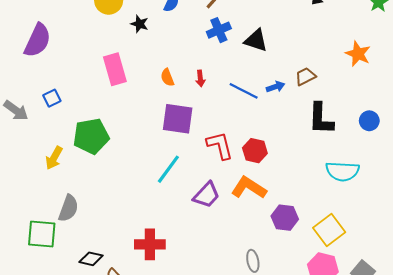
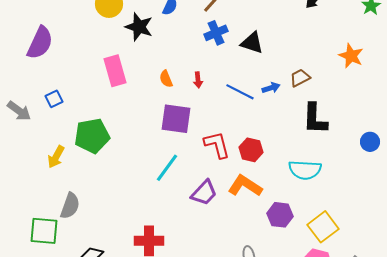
black star: (140, 24) -> (139, 27), size x1.6
blue circle: (369, 121) -> (370, 142), moved
cyan semicircle: (342, 171) -> (305, 170), moved

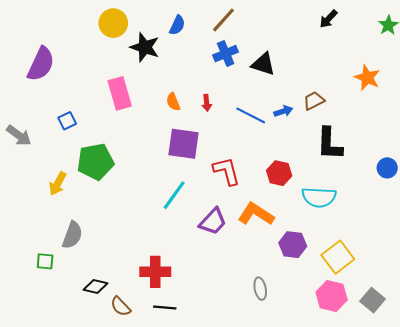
blue square: (54, 99) -> (67, 121), moved
red hexagon: (251, 150) -> (279, 173), moved
green square: (44, 231) -> (45, 261), size x0.6

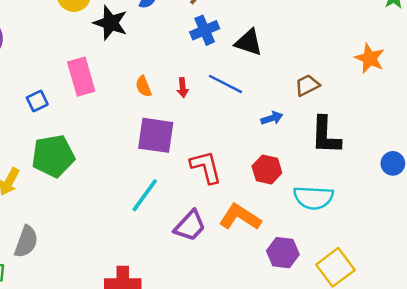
blue arrow: (283, 111) -> (272, 118), moved
blue line: (251, 115) -> (225, 84), moved
blue square: (67, 121) -> (37, 101), moved

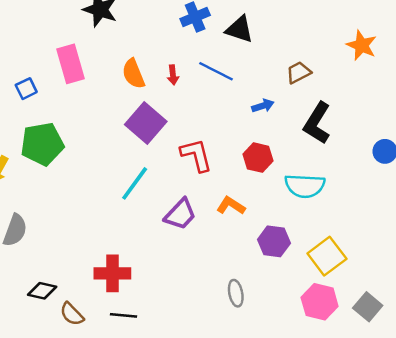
orange semicircle: (144, 86) -> (133, 74), size x1.4
purple square: (156, 135) -> (146, 123), turned 33
black L-shape: (326, 135) -> (317, 123), turned 30
orange L-shape: (240, 217) -> (231, 206), size x0.7

